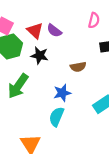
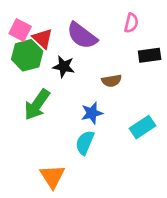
red triangle: (35, 31) -> (43, 38), moved
purple semicircle: (54, 31) -> (82, 36), size x1.6

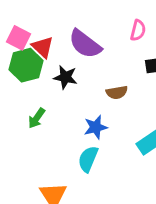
green arrow: (37, 105) -> (37, 118), size x0.6

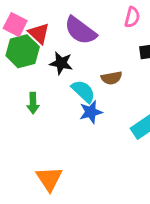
green arrow: (37, 118) -> (33, 103), turned -36
cyan semicircle: (88, 159) -> (83, 91), moved, turned 110

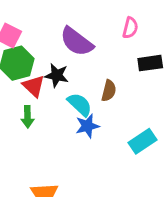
red triangle: (39, 33) -> (34, 86), moved
brown semicircle: (111, 78) -> (109, 91), turned -66

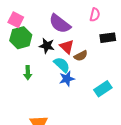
red triangle: (34, 86) -> (67, 47), moved
brown semicircle: (109, 91) -> (81, 56), turned 48

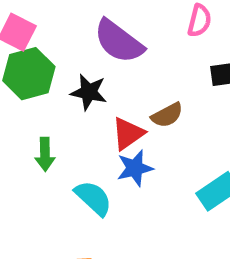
red triangle: (67, 47) -> (128, 134), moved, turned 42
cyan semicircle: (62, 65) -> (93, 198), moved

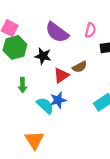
pink semicircle: (199, 21) -> (90, 30), moved
blue star: (135, 168) -> (58, 100), moved

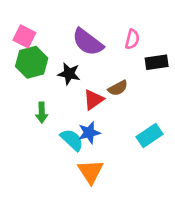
orange triangle: (34, 140) -> (91, 171), moved

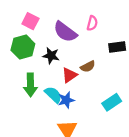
pink square: (24, 36) -> (30, 21), moved
pink semicircle: (132, 39) -> (92, 23), moved
green arrow: (42, 113) -> (30, 85), size x1.5
cyan semicircle: (72, 140) -> (53, 95), moved

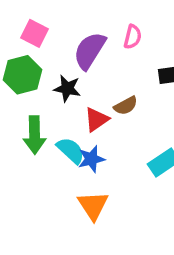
purple semicircle: (65, 32) -> (90, 51), turned 85

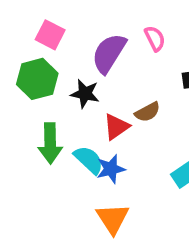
pink semicircle: (133, 37) -> (155, 39), turned -40

